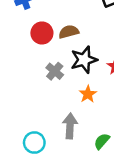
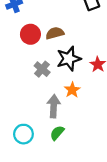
gray arrow: (70, 126) -> (54, 106), moved
green semicircle: (102, 141) -> (57, 133), moved

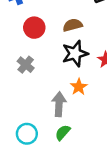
brown semicircle: (55, 33) -> (73, 25), moved
gray cross: (42, 69) -> (26, 65), moved

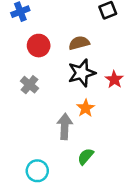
green semicircle: (63, 133) -> (86, 156), moved
cyan circle: (27, 134) -> (37, 171), moved

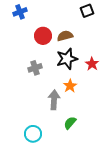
red circle: (39, 46) -> (43, 36), moved
gray cross: (29, 85) -> (35, 68), moved, turned 32

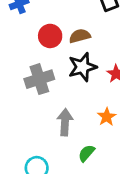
gray cross: (35, 68) -> (39, 79), size x1.5
orange star: (70, 86) -> (107, 117), moved

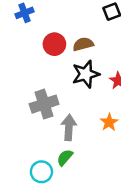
gray cross: (39, 79) -> (44, 104), moved
green semicircle: (86, 153) -> (65, 157), moved

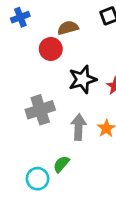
brown semicircle: (83, 44) -> (68, 28), moved
gray arrow: (69, 128) -> (79, 127), moved

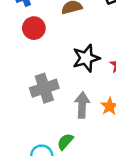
red circle: (51, 49) -> (34, 28), moved

